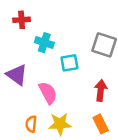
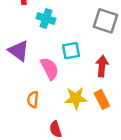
cyan square: (69, 63) -> (71, 51), moved
yellow star: (60, 124) -> (76, 98), moved

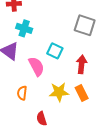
cyan cross: (46, 18) -> (24, 28), moved
cyan square: (71, 51) -> (55, 51), turned 35

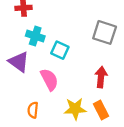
cyan square: (55, 51) -> (60, 50), moved

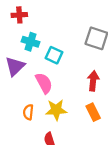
purple triangle: (19, 62) -> (15, 66), turned 40
yellow star: (75, 109) -> (56, 110), moved

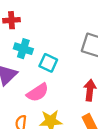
pink semicircle: (44, 83) -> (38, 93), turned 85

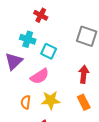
red cross: (11, 20) -> (41, 15), moved, turned 32

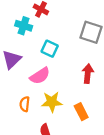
cyan cross: (28, 39) -> (24, 26), moved
orange rectangle: (84, 102) -> (81, 112), moved

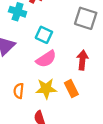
pink semicircle: (40, 76) -> (46, 59), moved
orange rectangle: (81, 112) -> (71, 89), moved

